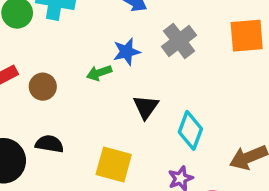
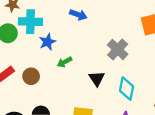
gray cross: (179, 41) -> (118, 49), moved
blue star: (127, 52) -> (47, 42), moved

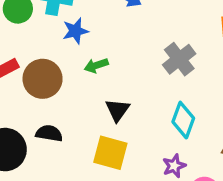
brown circle: (31, 76) -> (43, 79), size x1.5
black triangle: (97, 79) -> (117, 110), moved

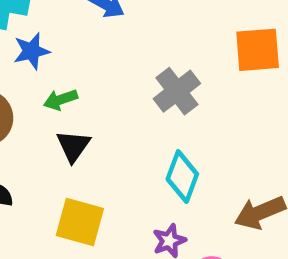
black triangle: (117, 110) -> (73, 146), moved

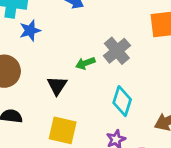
green arrow: (61, 100) -> (85, 63), moved

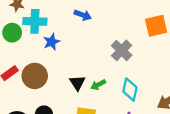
green arrow: (85, 63) -> (98, 85), moved

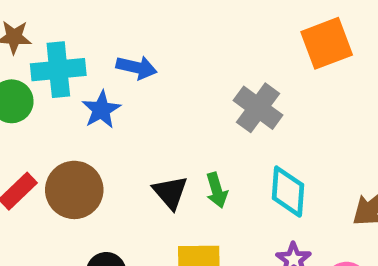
blue arrow: (83, 15) -> (137, 67), moved
green arrow: (98, 85) -> (217, 190), turned -72

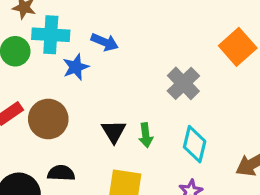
orange square: (327, 43) -> (238, 47), turned -30

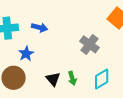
blue star: (76, 67) -> (26, 54), moved
cyan diamond: (195, 144) -> (102, 79), turned 55

